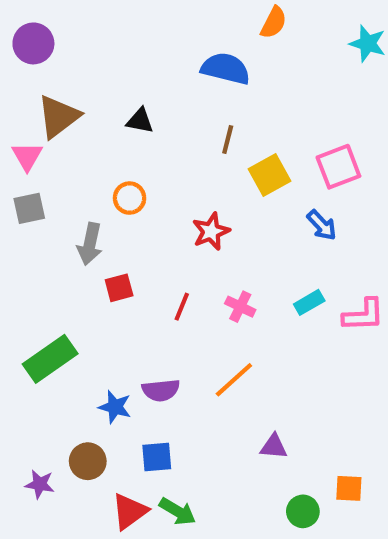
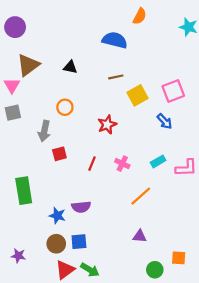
brown line: (228, 140) -> (116, 77), turned 64
green rectangle: (50, 359) -> (24, 191), turned -64
orange line: (234, 380) -> (141, 196), moved
brown circle: (88, 461) -> (56, 244), moved

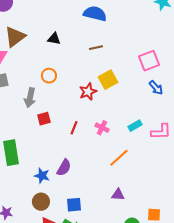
yellow square: (137, 95) -> (108, 80), moved
blue arrow: (165, 121) -> (156, 88), moved
purple semicircle: (81, 207) -> (64, 168), turned -54
blue square: (79, 242) -> (74, 205), moved

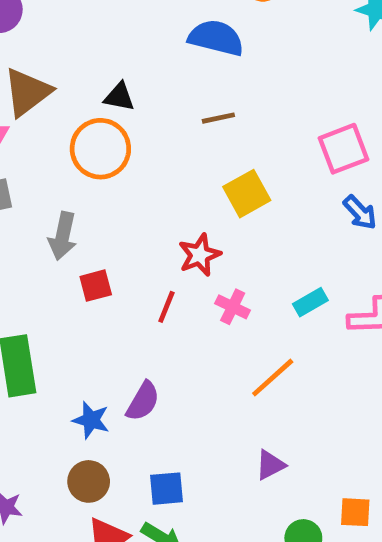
orange circle: (49, 76) -> (100, 149), moved, size x1.6
red star: (88, 92) -> (200, 255), moved
purple triangle: (118, 195) -> (270, 465), turned -32

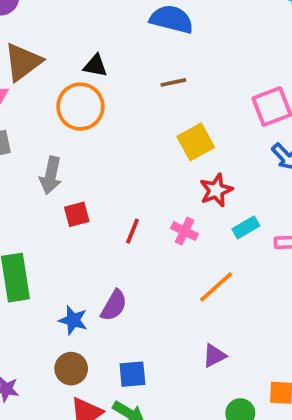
red star: (200, 255) -> (216, 190), moved

